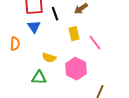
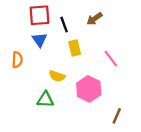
yellow rectangle: (74, 34) -> (75, 48), moved

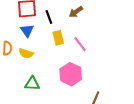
pink line: (111, 59) -> (80, 44), moved
yellow semicircle: (57, 76) -> (26, 53), moved

